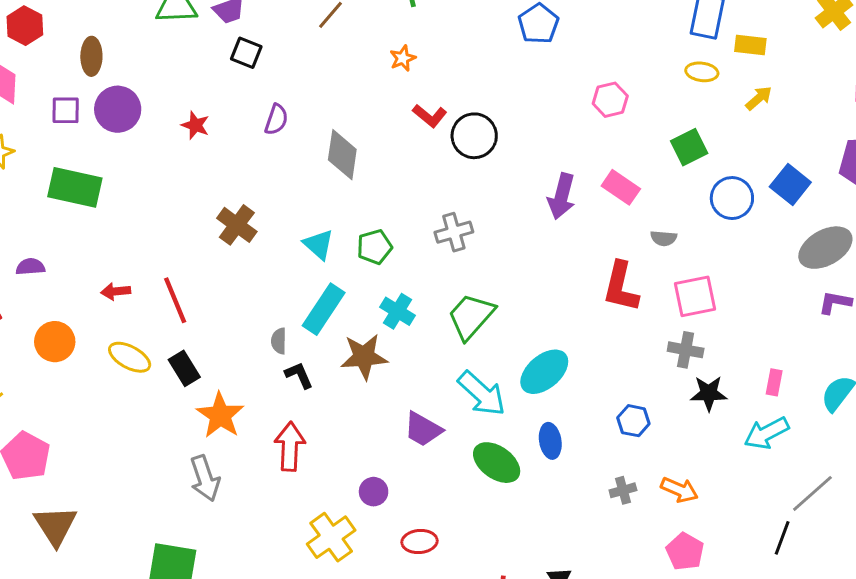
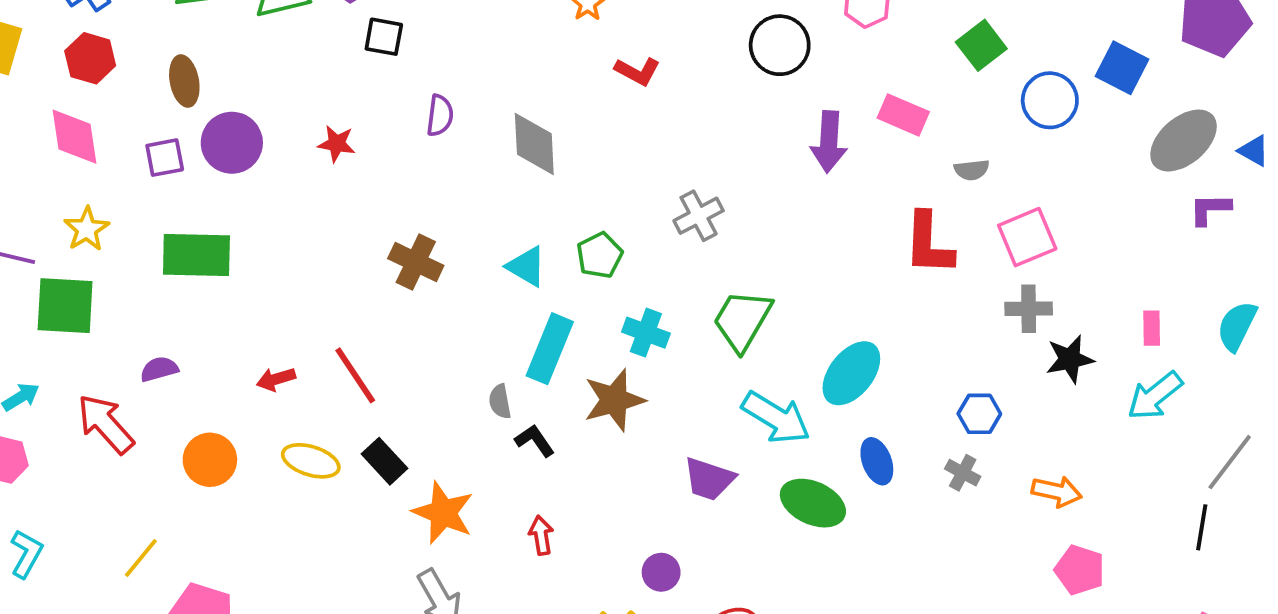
black circle: (474, 136) -> (780, 45), moved
red arrow: (290, 446) -> (541, 535), size x0.6
gray cross: (623, 490) -> (963, 473), moved, turned -35

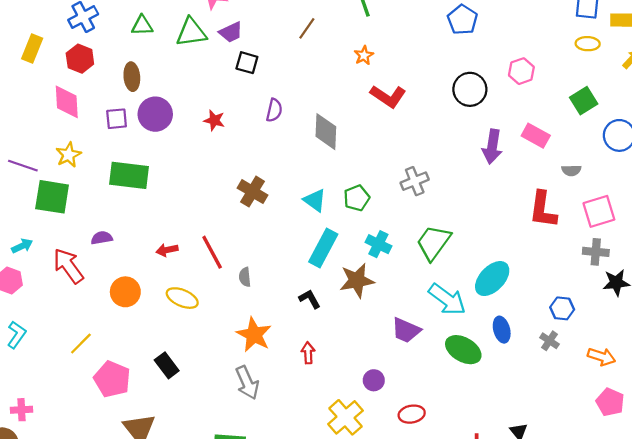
red L-shape: (637, 71) -> (388, 96), size x1.4
gray semicircle: (500, 401) -> (245, 277), moved
black rectangle: (384, 461) -> (167, 365), moved

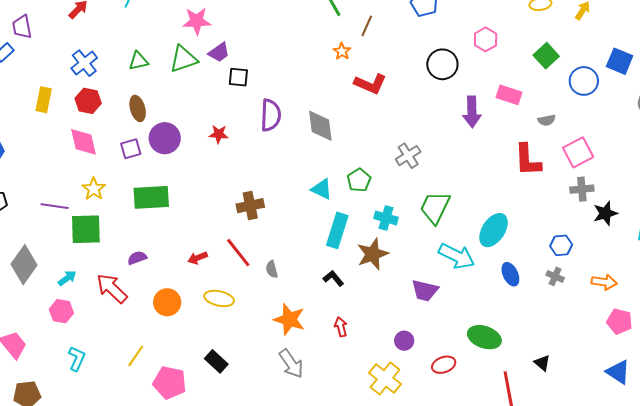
brown line: (307, 28) -> (367, 26), moved
purple semicircle: (274, 110) -> (271, 115), size x1.5
brown cross: (252, 192) -> (250, 206), moved, turned -32
green ellipse: (463, 350) -> (484, 337), moved

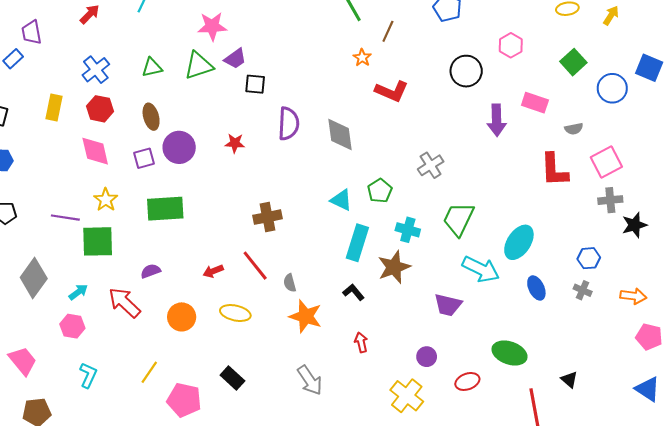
orange star: (289, 319) -> (306, 316), moved

